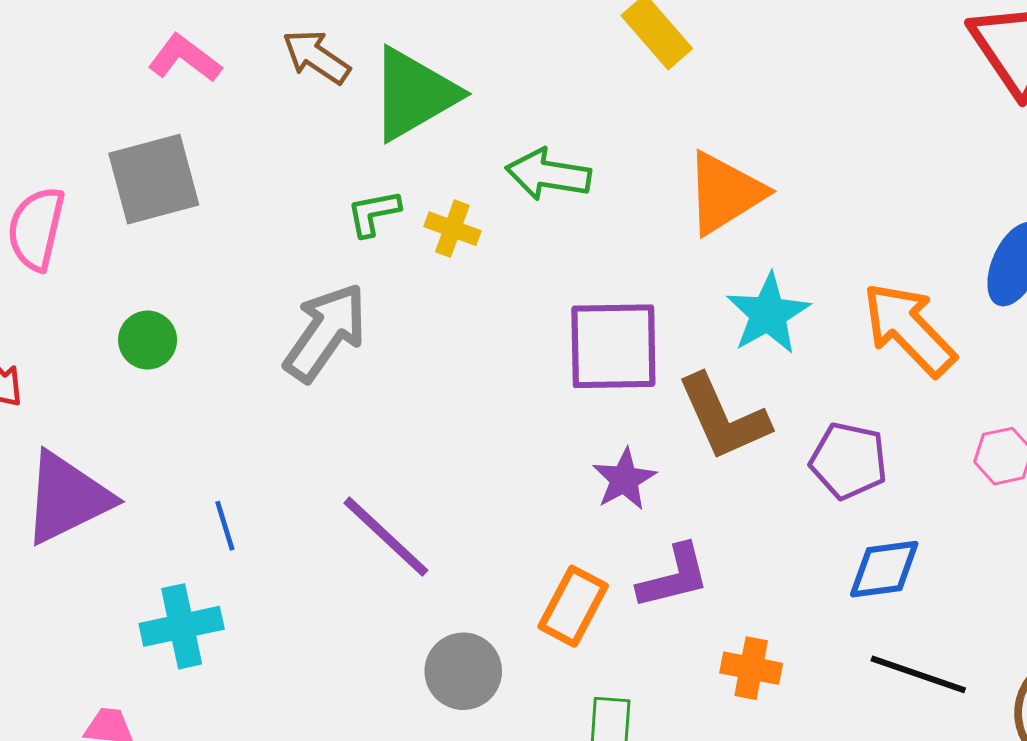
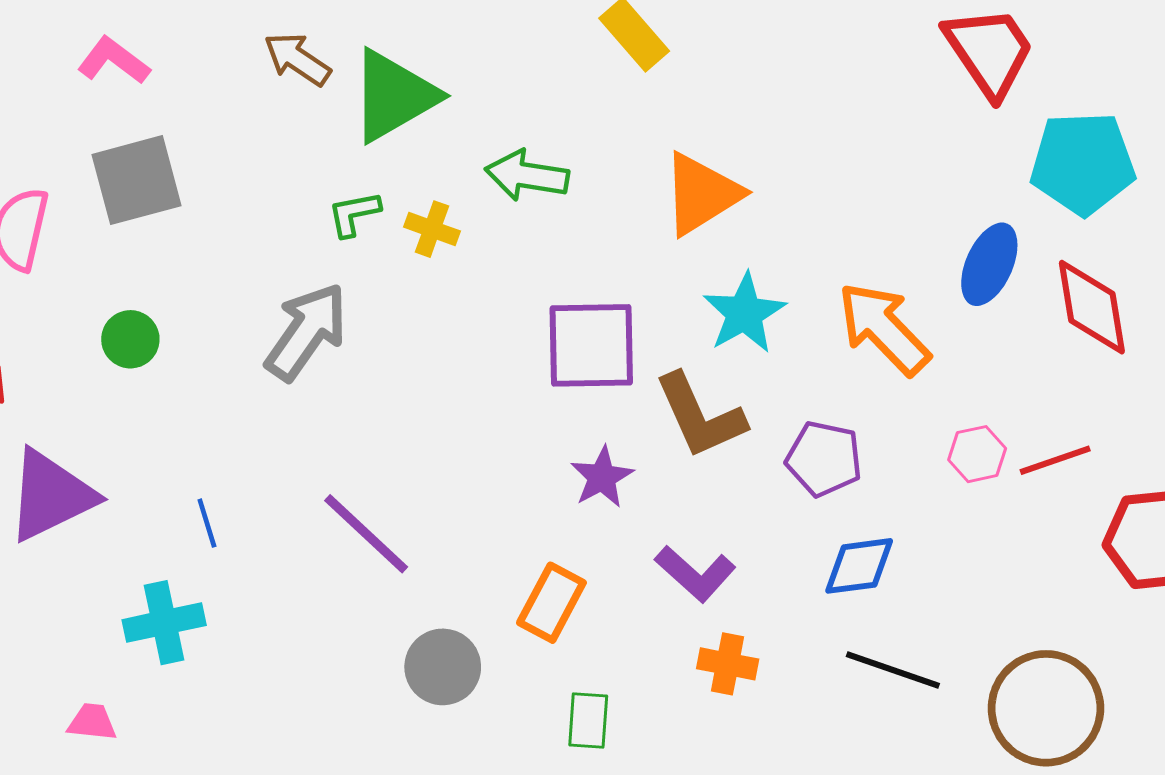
pink L-shape: (185, 58) -> (114, 61), moved
purple L-shape: (674, 577) -> (695, 574), moved, turned 56

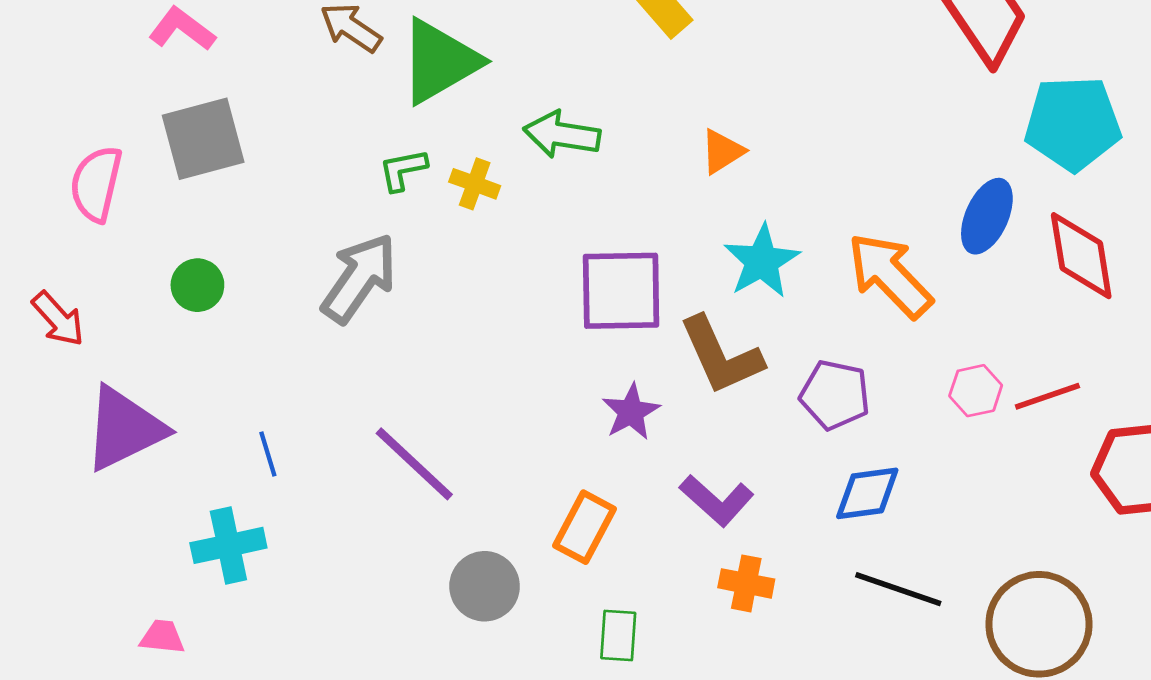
orange triangle: (701, 194) -> (722, 151), size x0.6

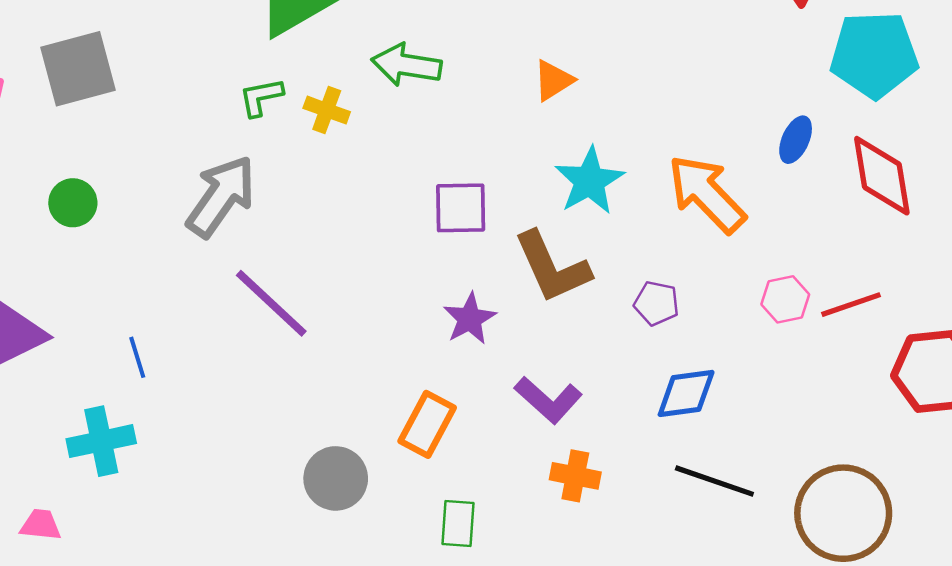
blue ellipse: (987, 216) -> (796, 140), size x0.7
purple square: (621, 291) -> (461, 208), size x0.7
purple pentagon: (835, 395) -> (656, 303), size x0.7
purple line: (414, 464) -> (271, 303), moved

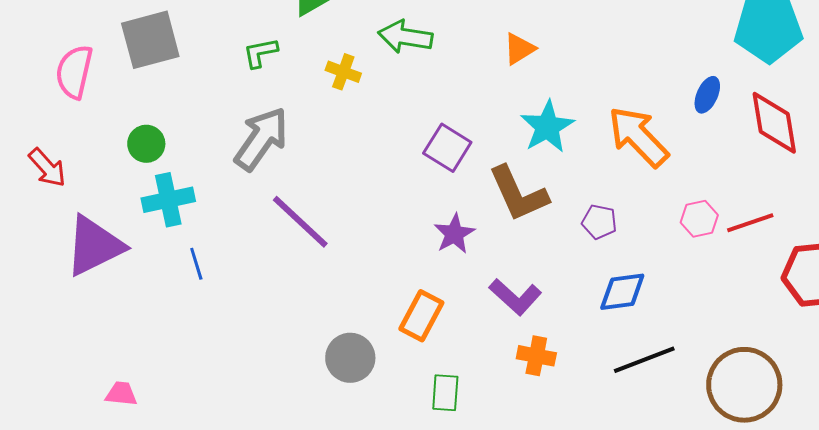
green L-shape: (261, 97) -> (260, 53), moved
purple square: (461, 208) -> (447, 148), turned 33
cyan cross: (101, 441) -> (168, 200), moved
black line: (714, 481) -> (644, 360), turned -40

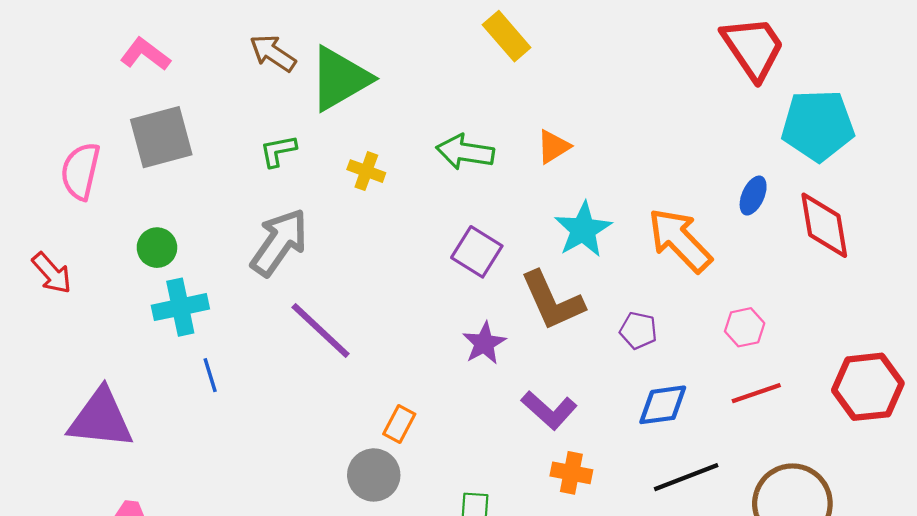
green arrow: (405, 37) -> (465, 152), moved
red line: (750, 223) -> (756, 393), moved
purple triangle: (94, 246) -> (101, 419), moved, turned 32
orange rectangle: (421, 316) -> (399, 424), moved, size x0.7

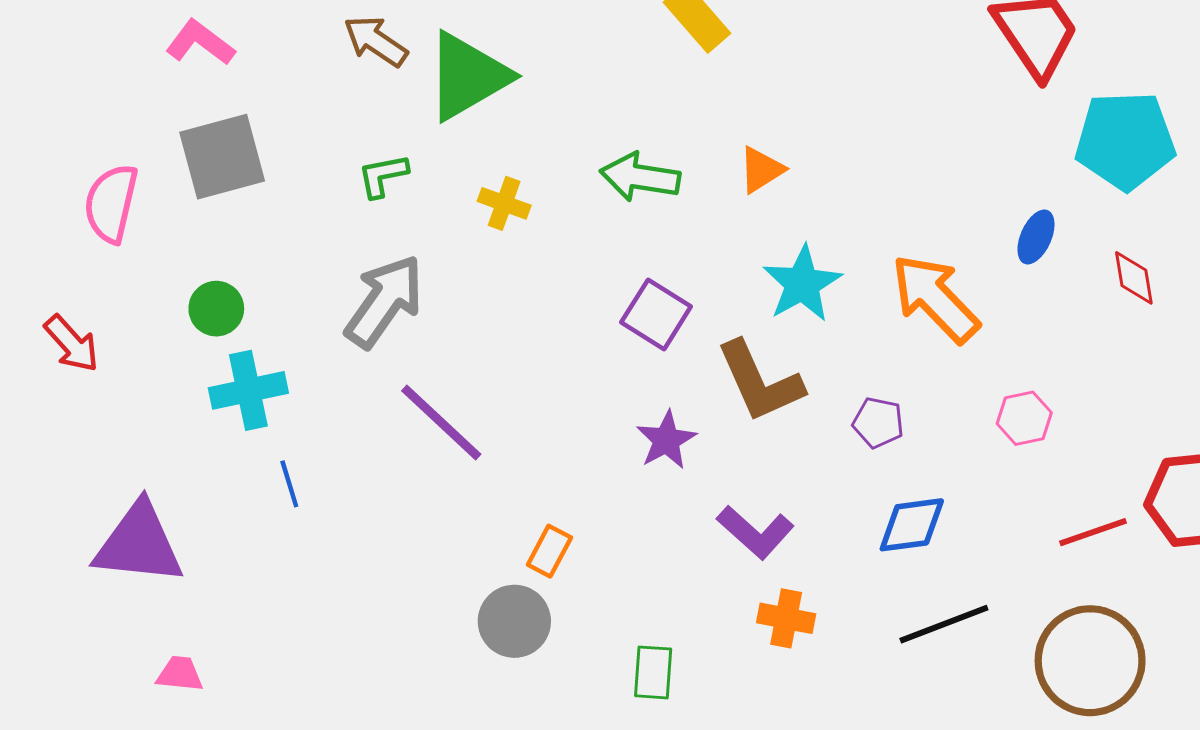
red diamond: (824, 225) -> (1134, 278), size x0.6
red line: (756, 393) -> (1093, 532), moved

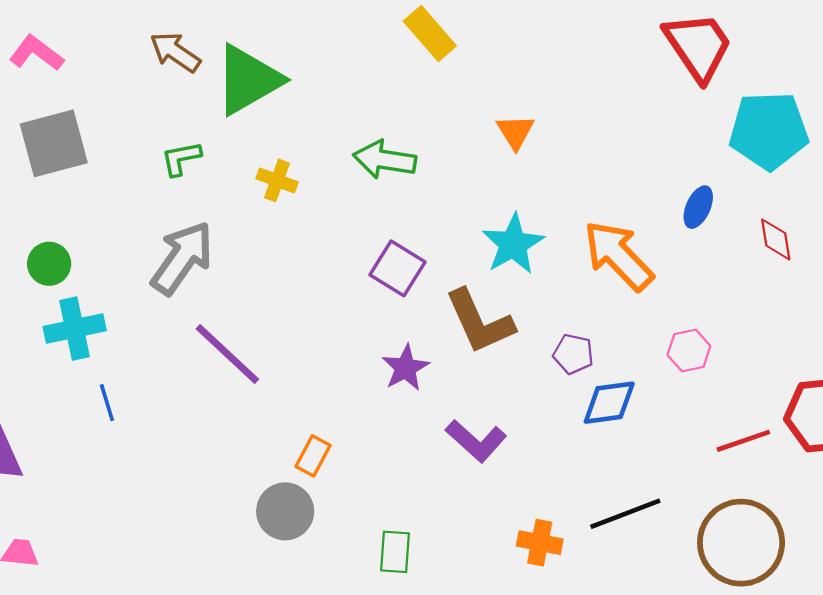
orange triangle: (761, 170) -> (515, 132), moved, turned -30
blue diamond: (912, 525) -> (609, 403), moved
orange cross: (786, 618) -> (540, 543), moved

